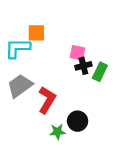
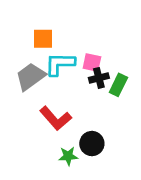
cyan L-shape: (18, 48) -> (60, 64), moved
gray trapezoid: (20, 86) -> (30, 77), moved
red L-shape: (47, 100) -> (56, 118), turned 108

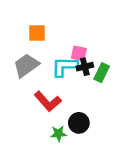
cyan L-shape: (60, 64) -> (64, 67), moved

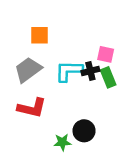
pink square: (79, 53) -> (106, 54), moved
green rectangle: (102, 73) -> (108, 77), turned -48
red L-shape: (48, 101) -> (32, 108), moved, turned -36

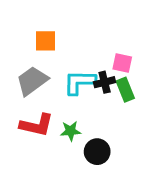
green star: (62, 142) -> (71, 131), moved

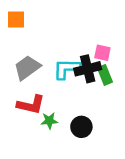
orange square: (45, 41) -> (16, 19), moved
black cross: (105, 82) -> (88, 69), size x1.5
green star: (71, 131) -> (49, 121), moved

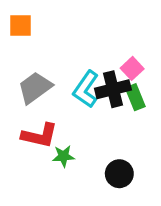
pink square: (102, 53) -> (132, 68), turned 35
cyan L-shape: (67, 69) -> (86, 89), turned -56
black circle: (81, 127) -> (119, 174), moved

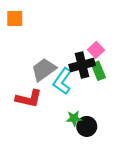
gray trapezoid: (35, 88) -> (44, 70), moved
cyan L-shape: (86, 89) -> (62, 81), moved
green star: (63, 156) -> (74, 118), moved

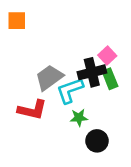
cyan L-shape: (62, 81) -> (70, 90), turned 36
green star: (74, 118) -> (79, 118), moved

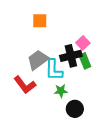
orange square: (17, 21) -> (40, 21), moved
cyan L-shape: (70, 90) -> (54, 70), turned -70
red L-shape: (32, 110) -> (25, 85), turned 40

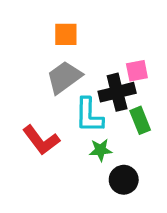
pink square: (83, 43) -> (137, 71), turned 32
gray trapezoid: (38, 60) -> (64, 77), moved
green rectangle: (85, 61) -> (140, 120), moved

